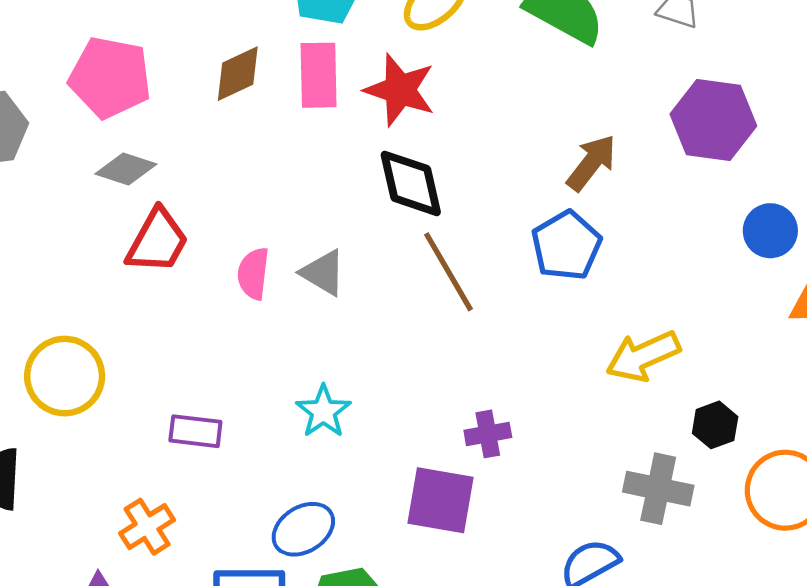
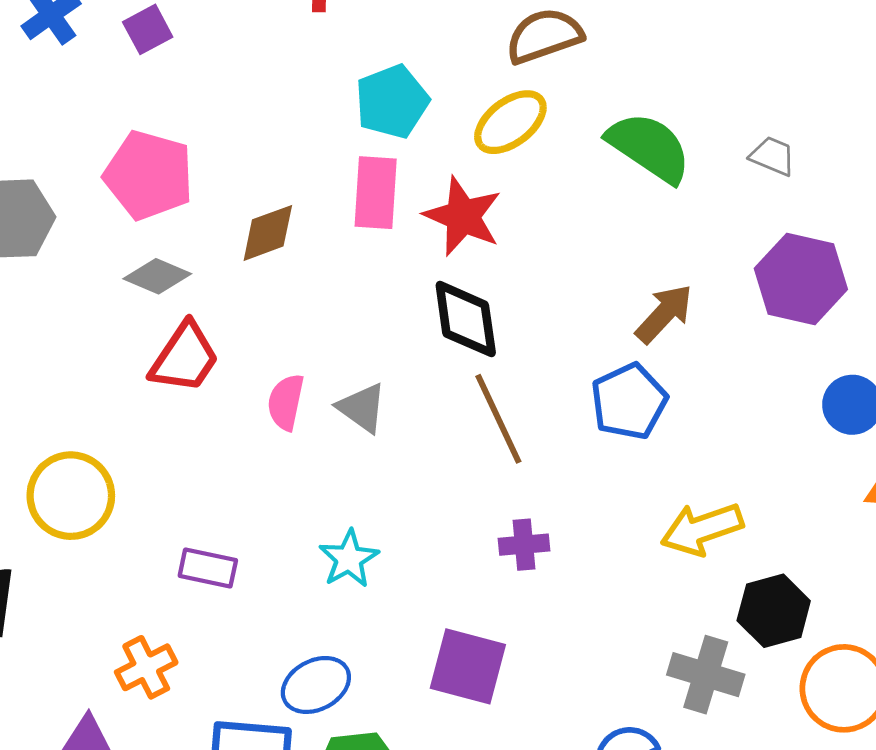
brown diamond: (238, 74) -> (268, 233), moved
black hexagon: (715, 425) -> (774, 611), size x1.4
purple cross: (488, 434) -> (524, 545), moved

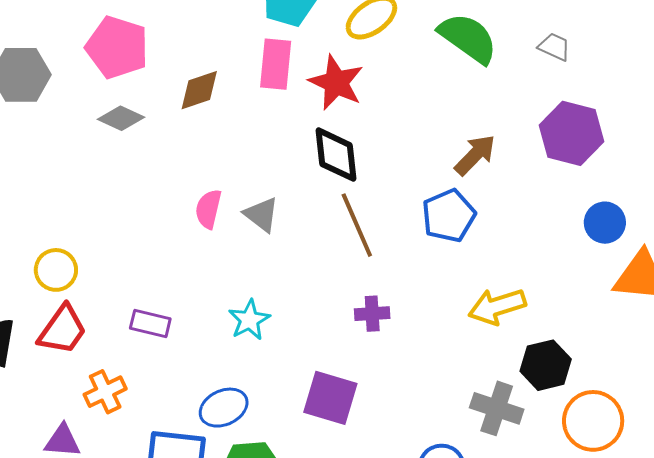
red trapezoid: (185, 358) -> (62, 330), moved
yellow circle: (71, 496) -> (56, 270), size x0.7

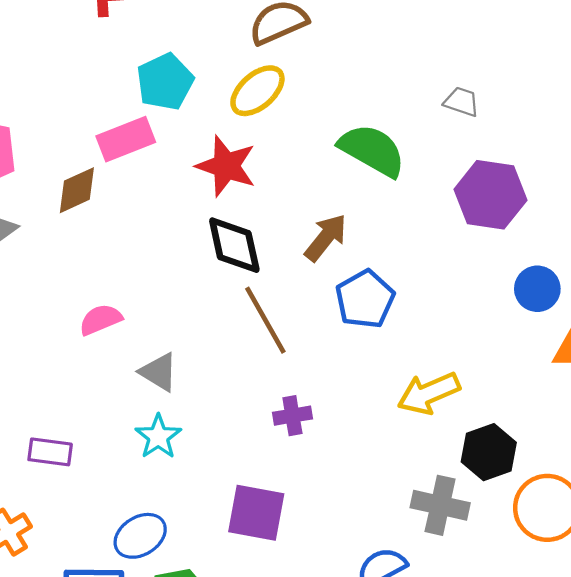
green semicircle: (468, 38) -> (372, 150), moved
pink rectangle: (276, 64) -> (126, 139), moved, turned 69
brown arrow: (475, 155) -> (326, 238), moved
pink semicircle: (208, 209) -> (101, 320), turned 60
gray triangle: (262, 215) -> (159, 372), moved

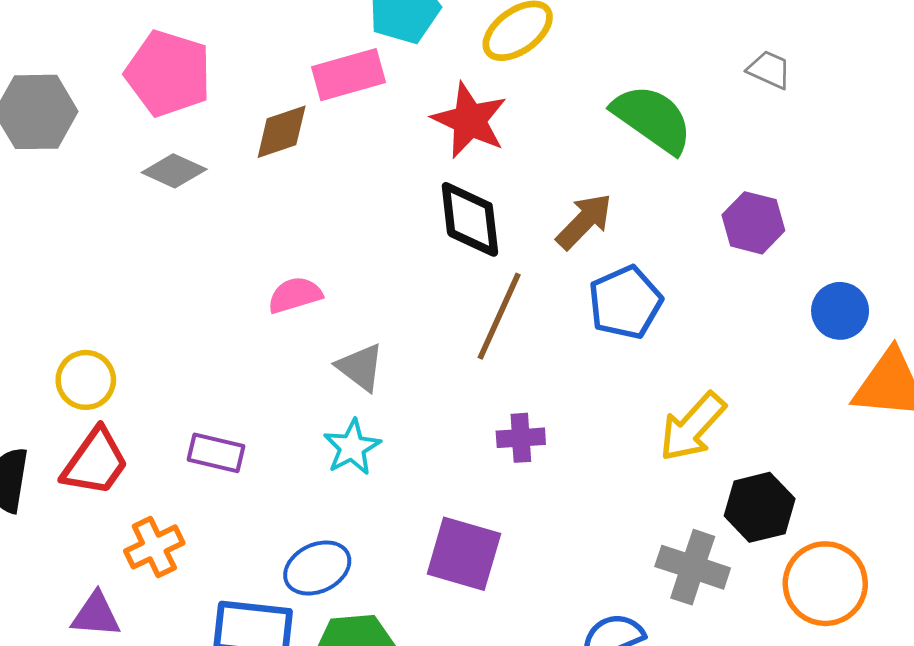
purple hexagon: (490, 195) -> (753, 223), moved, size x0.7
brown line: (265, 320) -> (499, 316), turned 48
yellow arrow: (429, 393) -> (692, 427), turned -30

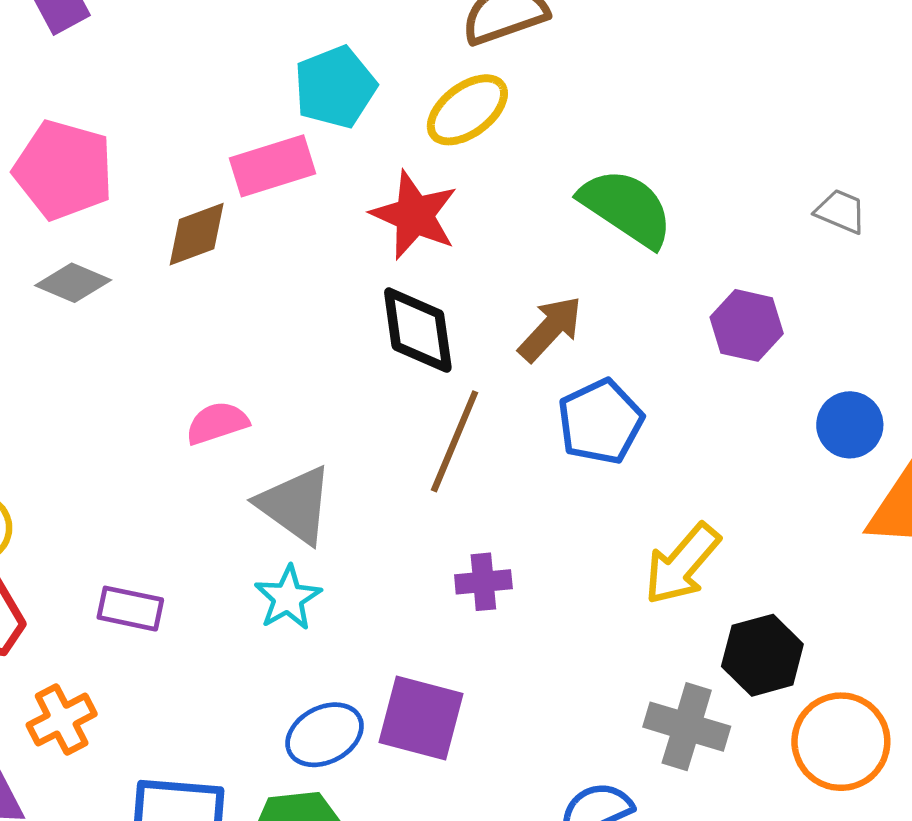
gray trapezoid: (769, 70) -> (841, 211), moved
gray triangle: (360, 367) -> (295, 505), size x1.4
blue ellipse: (317, 568) -> (325, 735), moved

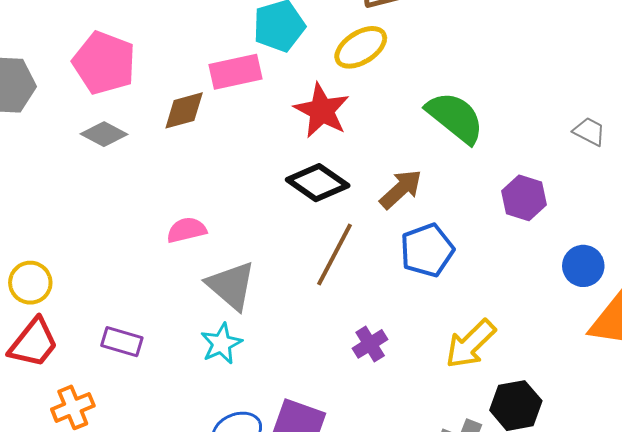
black diamond: (418, 330) -> (318, 183), turned -52
purple cross: (483, 582) -> (370, 344), moved, turned -32

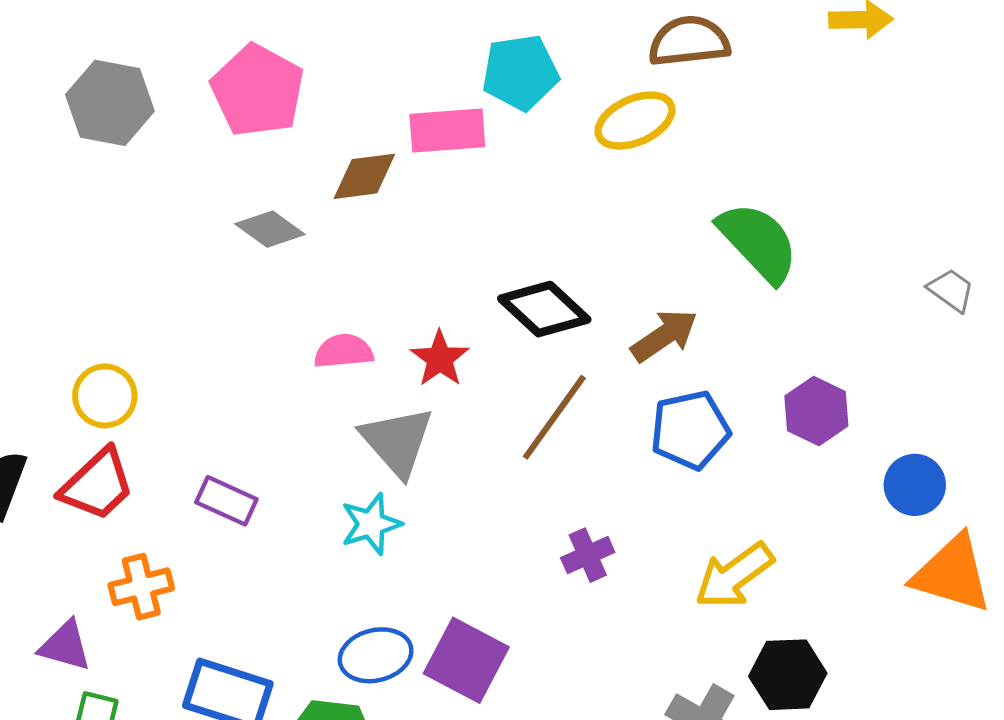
red star: (322, 110) -> (440, 359), moved, size x0.7
gray diamond: (104, 134) -> (270, 229), moved
purple hexagon: (524, 198) -> (816, 411), moved

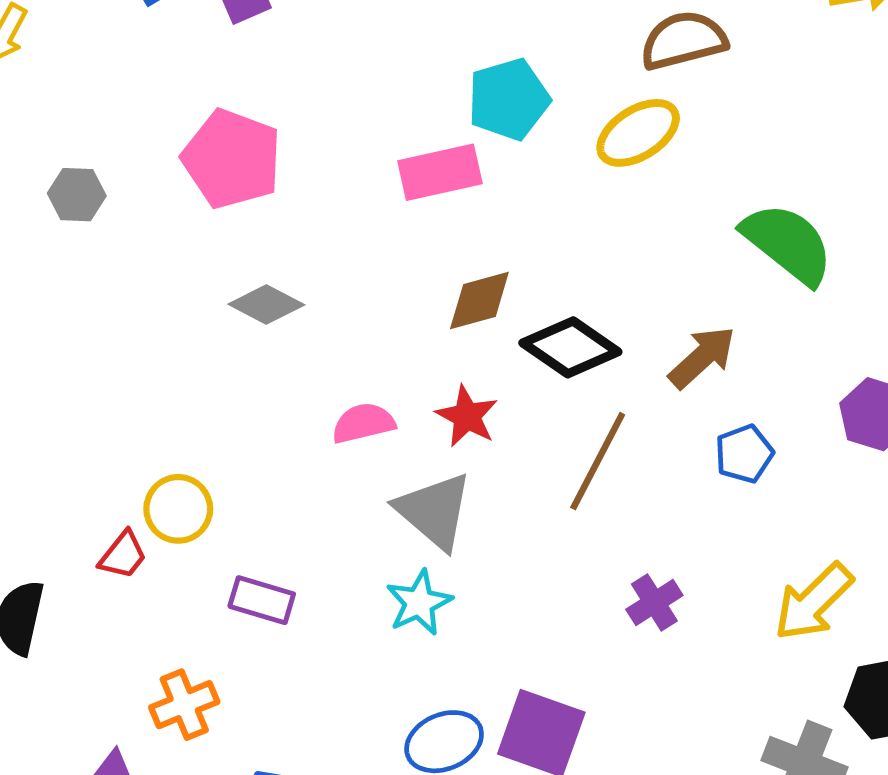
gray hexagon: (110, 103) -> (77, 195), size x0.6
brown diamond: (364, 176) -> (479, 301), moved
yellow circle: (105, 396) -> (178, 509), moved
blue pentagon: (690, 430) -> (744, 454), size x0.7
red trapezoid: (97, 485) -> (123, 555), moved, size x0.6

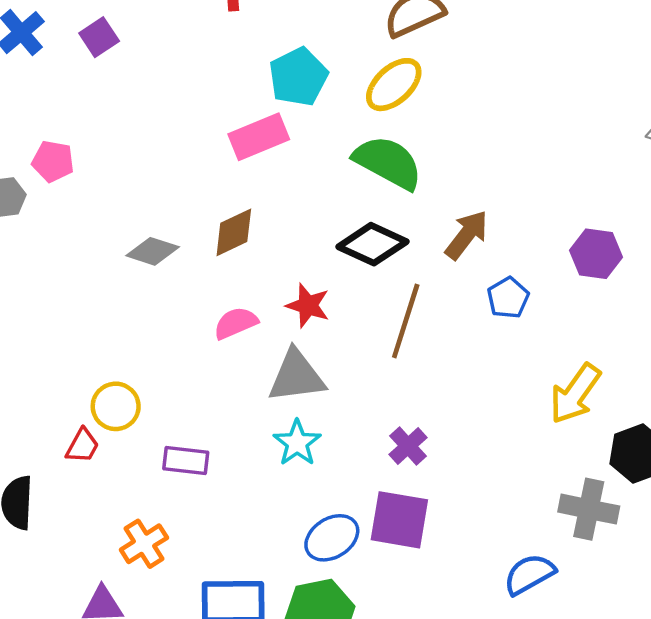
pink pentagon: (232, 159) -> (53, 161), moved, size x0.6
green semicircle: (788, 243) -> (388, 162), moved
brown diamond: (479, 301) -> (234, 232), moved
gray triangle: (434, 511) -> (296, 376), turned -38
purple cross: (654, 602) -> (408, 446), moved

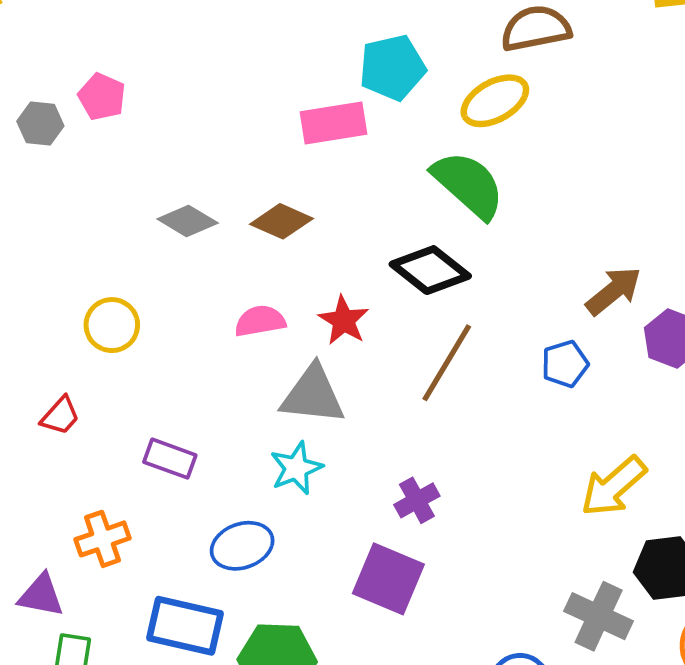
brown diamond: (234, 232) -> (281, 221), turned 36
brown arrow: (467, 235) -> (614, 291), moved
yellow circle: (116, 406) -> (112, 325), moved
blue ellipse: (332, 538) -> (242, 546), moved

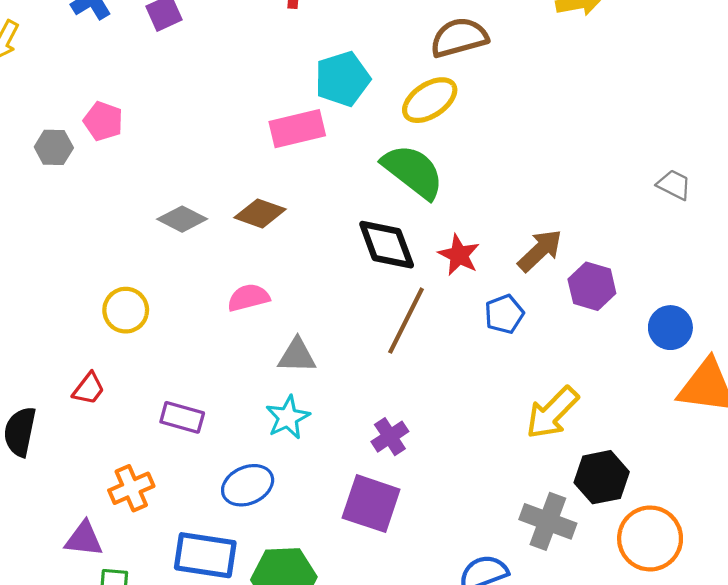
black diamond: (430, 270) -> (387, 245), turned 36
red star: (344, 320) -> (459, 255), moved
gray triangle: (313, 395) -> (297, 356), size x0.7

